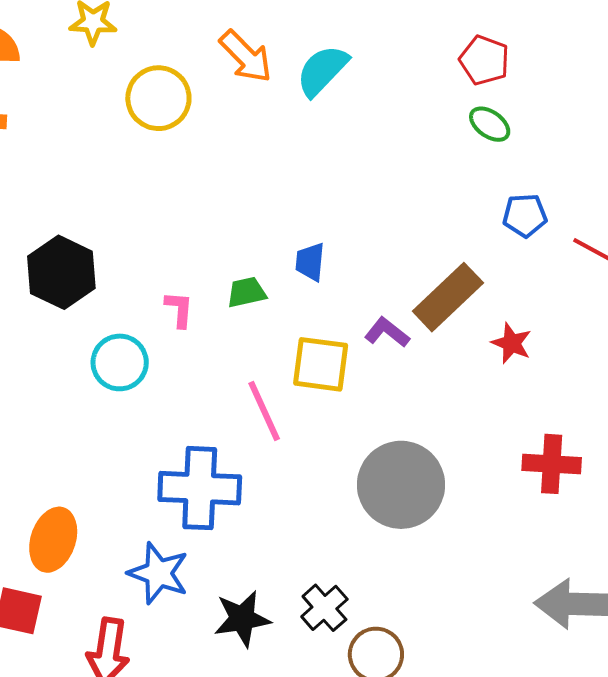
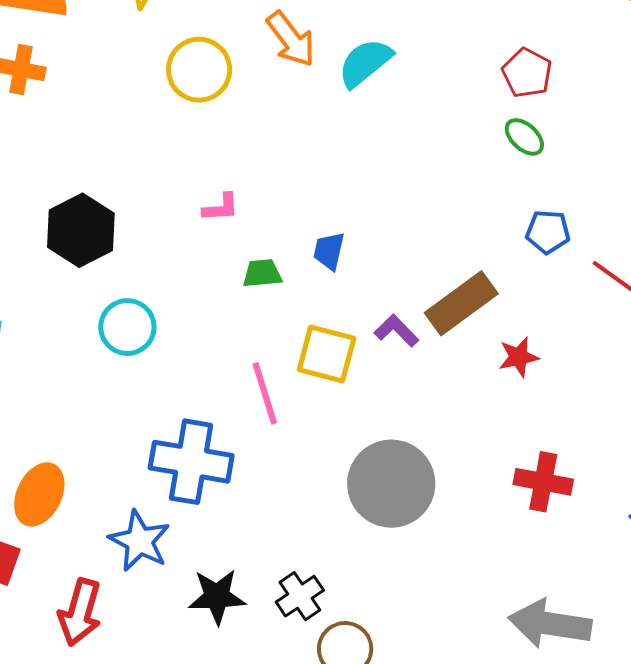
pink L-shape: (179, 309) -> (221, 208), moved, turned 75
red star: (511, 343) -> (519, 357), turned 30

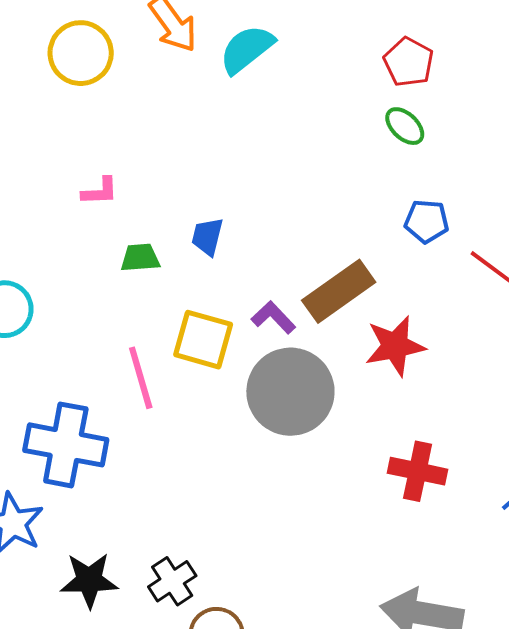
red star: (519, 357) -> (395, 346), size x1.5
gray circle: (391, 484) -> (290, 392), moved

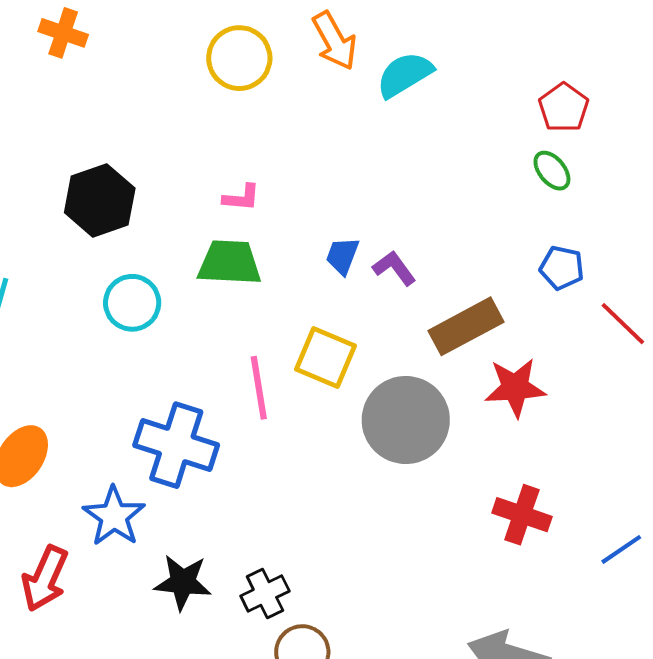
green trapezoid: (140, 258) -> (229, 263), moved, size x1.6
purple L-shape: (273, 317) -> (394, 268), moved

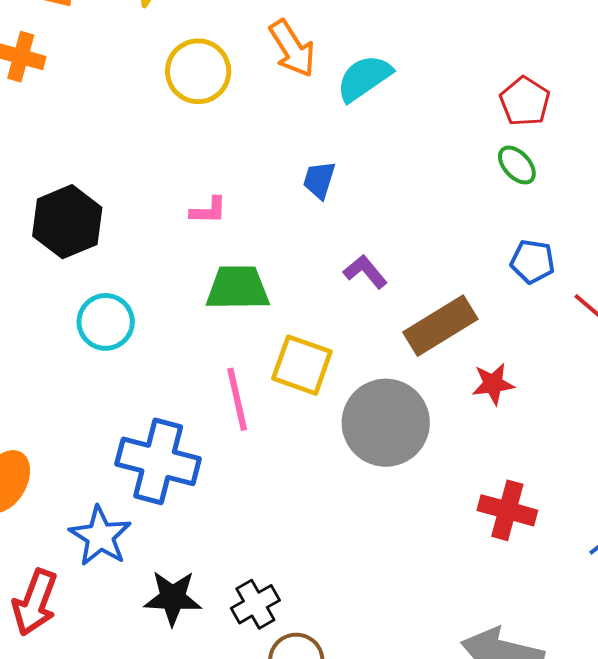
blue trapezoid: (342, 256) -> (319, 180), moved
green trapezoid: (229, 263) -> (238, 288), moved
red star: (515, 388) -> (493, 384), size x0.7

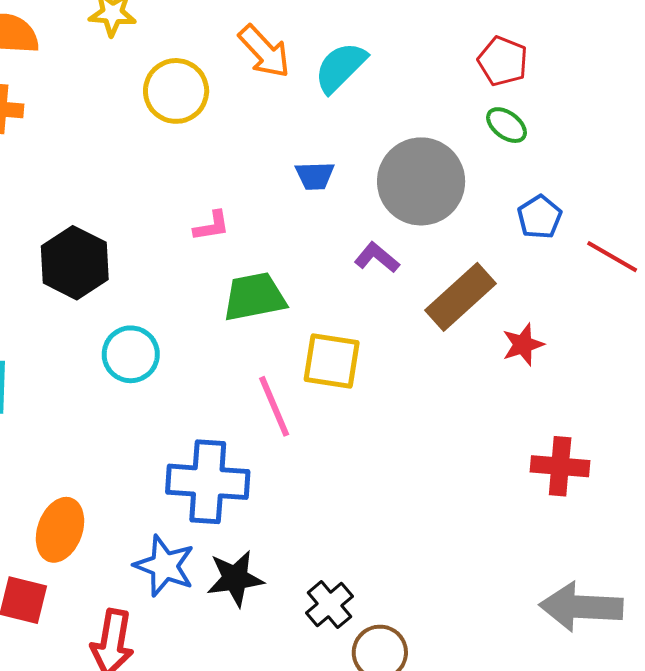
blue trapezoid: (319, 180) -> (315, 176), turned -99
blue pentagon: (533, 261) -> (539, 217), turned -30
gray circle: (386, 423) -> (421, 181), moved
black star: (173, 598) -> (235, 578), moved

